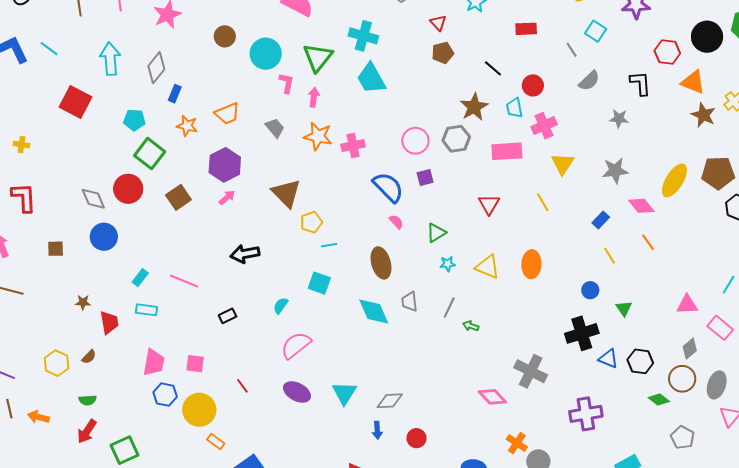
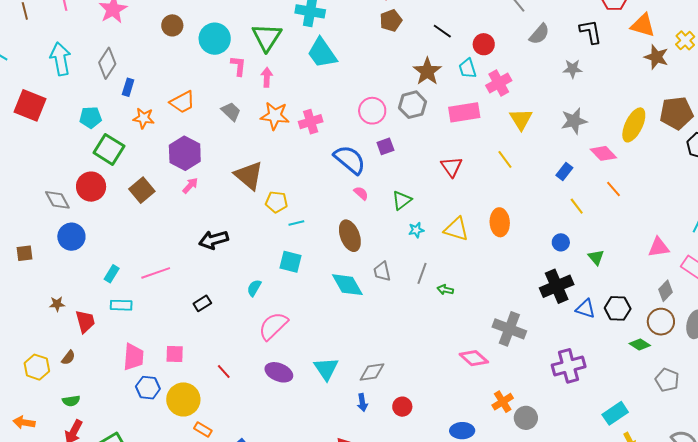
yellow pentagon: (311, 222) -> (276, 202), turned 30
pink line: (184, 281) -> (156, 273), turned -36
orange cross: (517, 443) -> (503, 402), turned 30

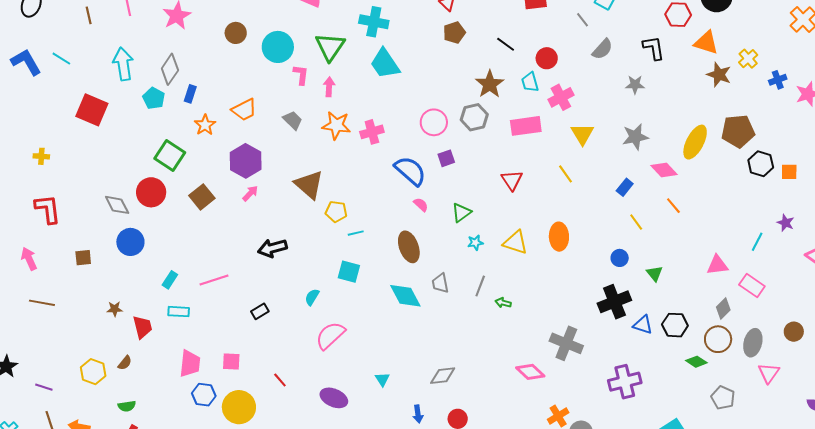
cyan pentagon: (91, 117) -> (154, 98), moved, turned 30
orange star: (144, 118) -> (205, 125), turned 30
cyan triangle: (326, 369) -> (382, 379), size x0.6
purple ellipse: (279, 372) -> (334, 398), moved
gray diamond: (372, 372) -> (443, 376), moved

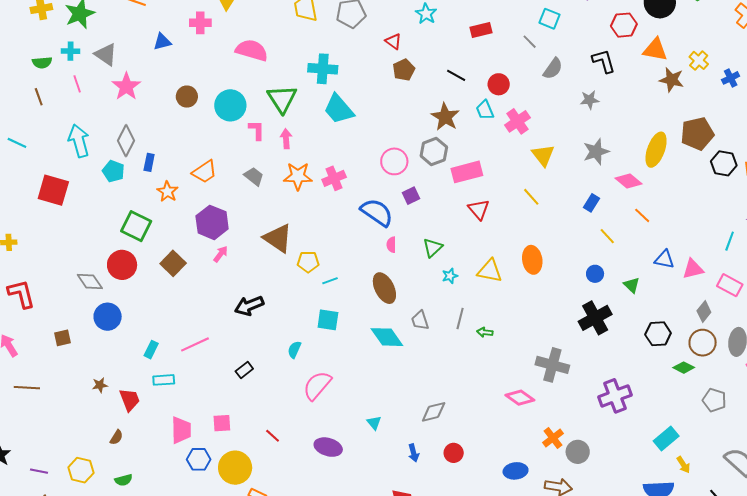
pink rectangle: (526, 126) -> (467, 172), moved
pink semicircle: (421, 205) -> (391, 245), turned -126
blue triangle: (643, 325) -> (664, 259), moved
yellow hexagon: (93, 372) -> (81, 470), moved

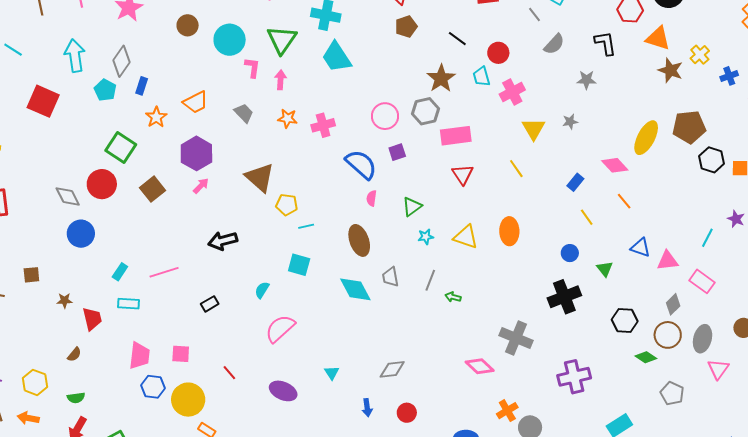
gray star: (596, 152) -> (570, 122), moved, size x0.6
orange star: (298, 176) -> (288, 118), size x0.7
brown square: (63, 338) -> (31, 275), moved

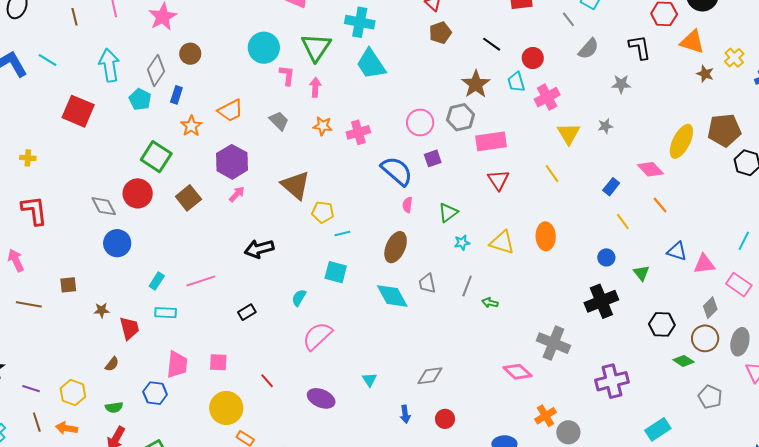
brown circle: (188, 25) -> (190, 54), moved
brown star: (670, 70) -> (705, 74), size x0.7
brown ellipse: (359, 240) -> (396, 247), turned 44
blue hexagon: (153, 387) -> (155, 393), moved

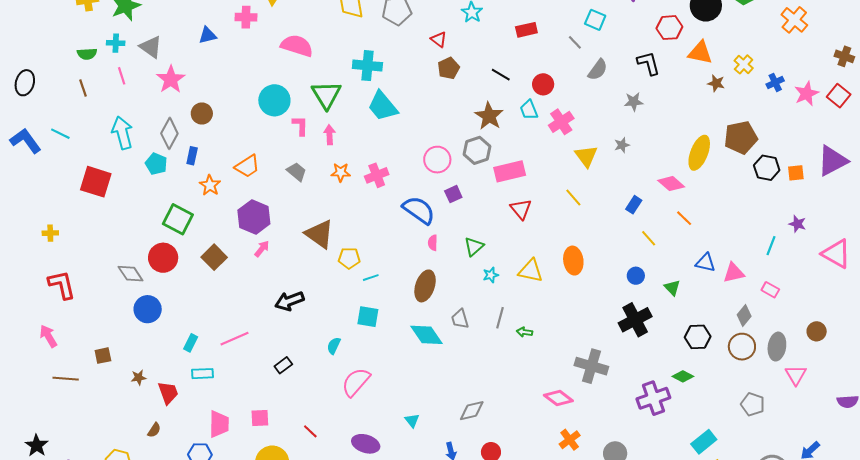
pink rectangle: (739, 285) -> (770, 290), size x0.7
green diamond: (683, 361) -> (683, 376), moved
orange cross: (545, 416) -> (570, 440), moved

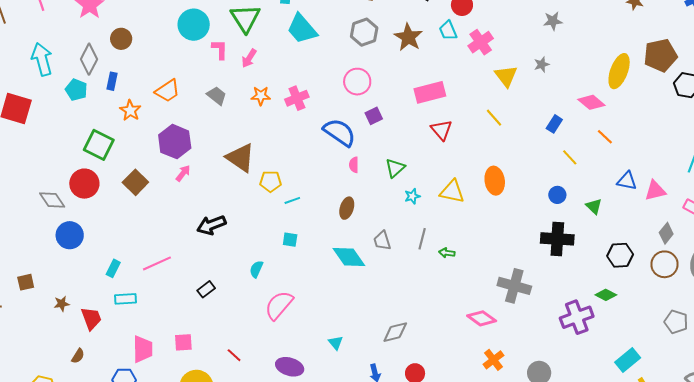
pink arrow: (329, 135) -> (249, 58), turned -144
gray hexagon: (477, 150) -> (364, 32), moved
brown ellipse: (425, 286) -> (347, 208), size x0.7
cyan square: (368, 317) -> (290, 240), size x0.7
black cross: (635, 320) -> (557, 239), turned 32

